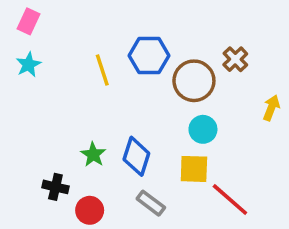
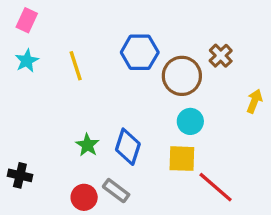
yellow line: (102, 70) -> (76, 66), moved
black cross: (55, 187) -> (20, 175), moved
gray rectangle: (151, 203) -> (116, 191), moved

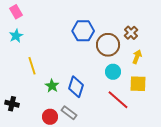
pink rectangle: (27, 20) -> (16, 12), turned -56
yellow line: (76, 66) -> (32, 66), moved
yellow arrow: (254, 101) -> (137, 57), moved
yellow square: (182, 159) -> (138, 84), moved
red line: (216, 187) -> (118, 100), moved

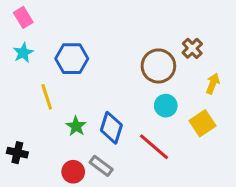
blue hexagon: (83, 31) -> (72, 59), moved
yellow arrow: (137, 57) -> (213, 84), moved
yellow square: (138, 84) -> (202, 123), turned -36
red line: (118, 100) -> (154, 147), moved

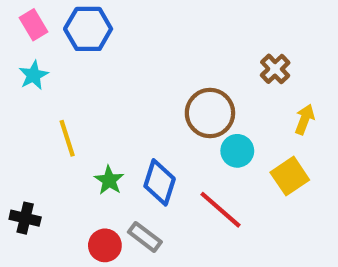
blue hexagon: (72, 59) -> (88, 29), moved
brown circle: (158, 66) -> (210, 113), moved

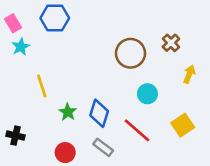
pink rectangle: (33, 25) -> (13, 23), moved
brown circle: (210, 113) -> (130, 53), moved
yellow square: (290, 176) -> (183, 125), moved
gray rectangle: (145, 237) -> (103, 147), moved

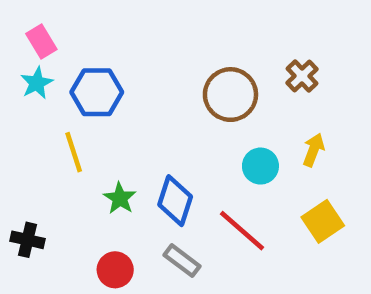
blue hexagon: (55, 18) -> (97, 92), moved
pink rectangle: (13, 23) -> (41, 41), moved
yellow arrow: (189, 74) -> (314, 150), moved

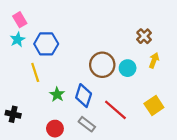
brown circle: (230, 95) -> (102, 65), moved
yellow arrow: (314, 150) -> (154, 60), moved
cyan circle: (260, 166) -> (128, 68), moved

